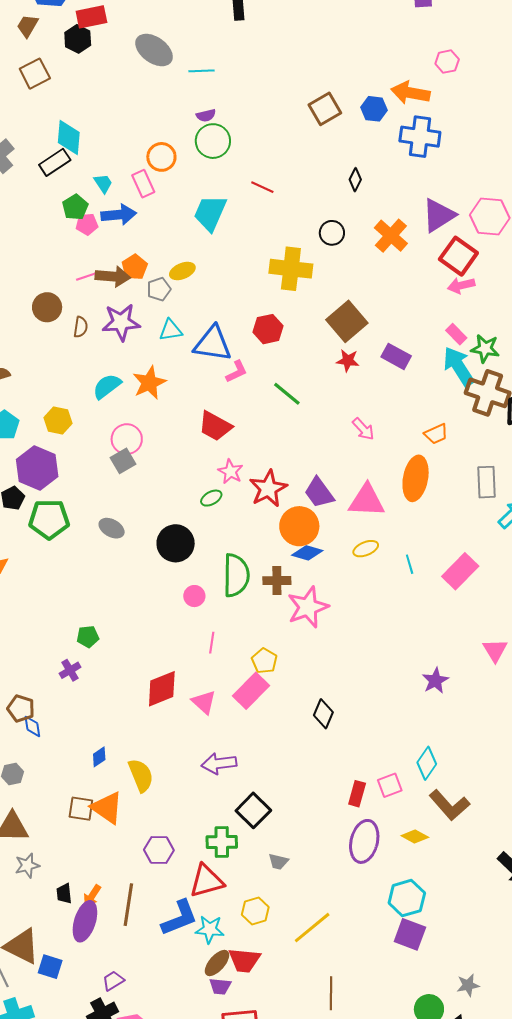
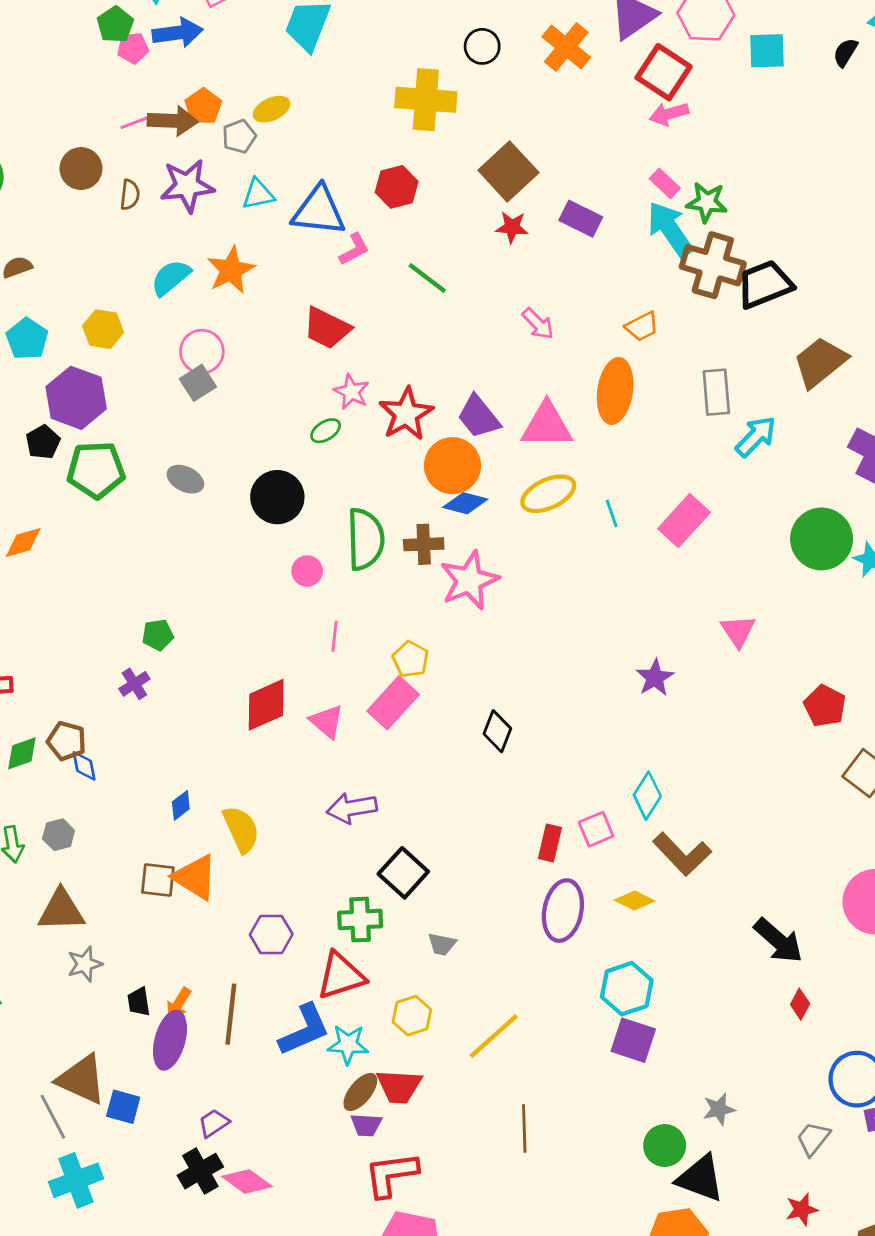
yellow ellipse: (366, 549) -> (548, 494), size x1.5

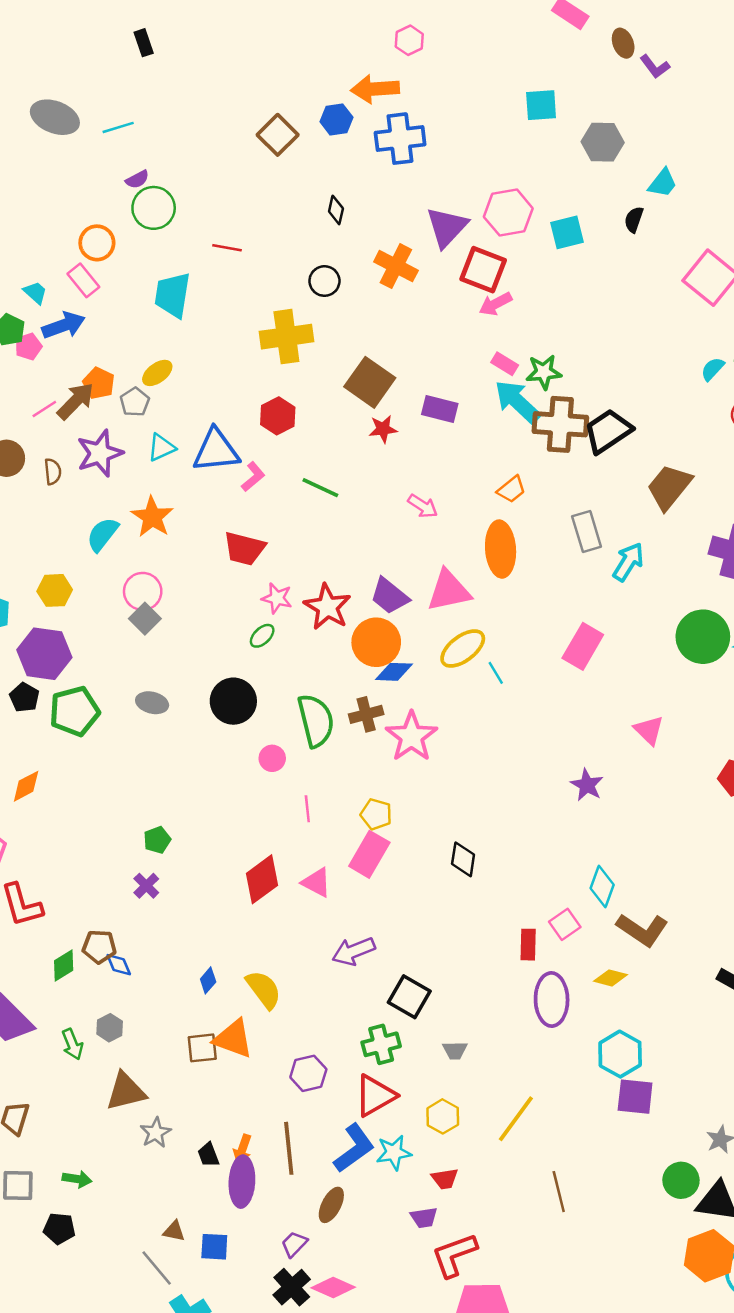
brown arrow: (173, 121) -> (76, 401), turned -36
cyan line: (612, 513) -> (496, 673), moved
brown triangle: (81, 1079) -> (174, 1231), size x0.5
red trapezoid: (399, 1086) -> (445, 1179), size x0.7
brown ellipse: (360, 1092) -> (331, 1205), moved

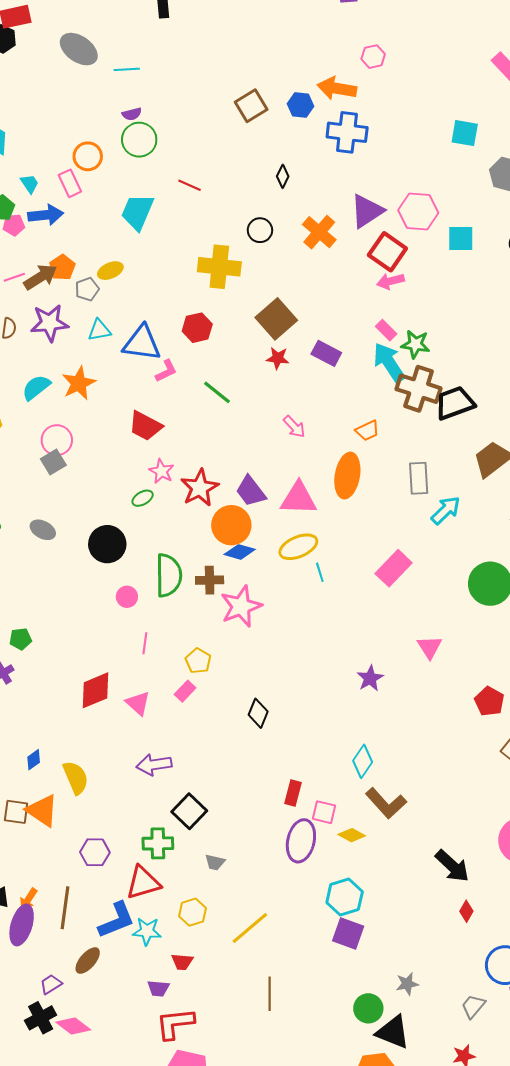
pink rectangle: (369, 854) -> (185, 691), size x0.6
pink square: (565, 924) -> (324, 812), moved, turned 35

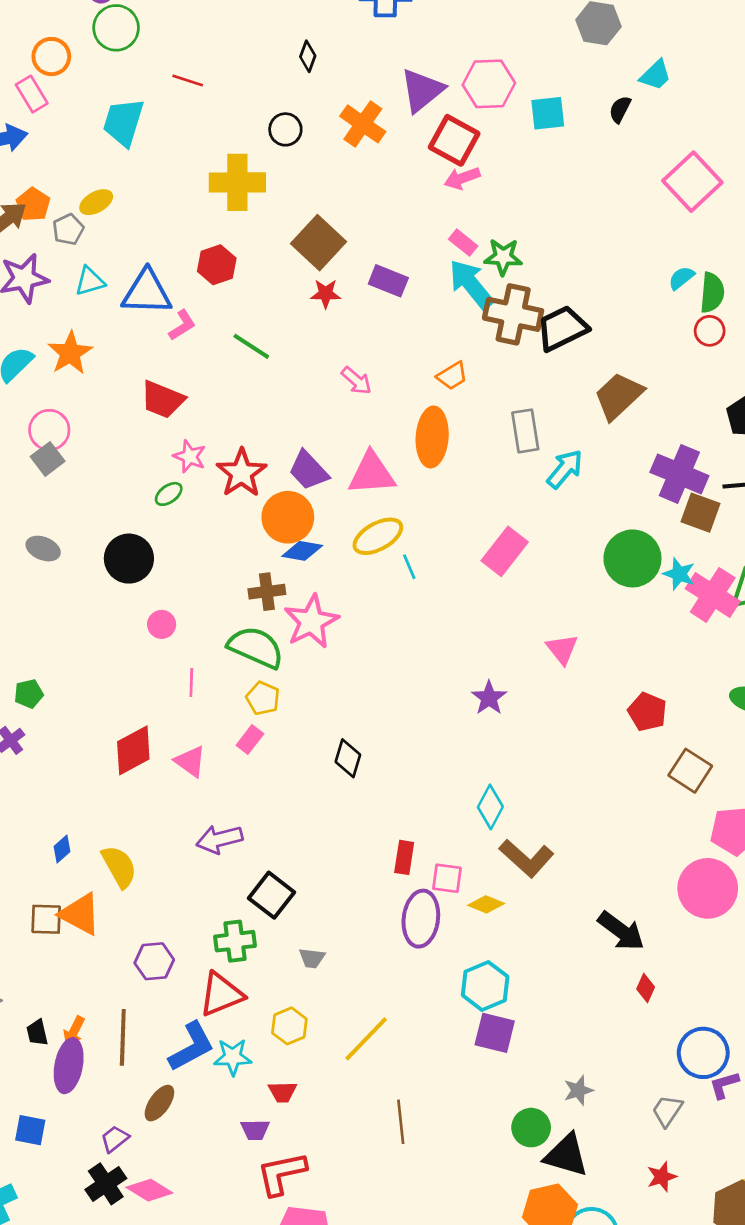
green semicircle: (169, 575) -> (256, 647), moved, turned -60

